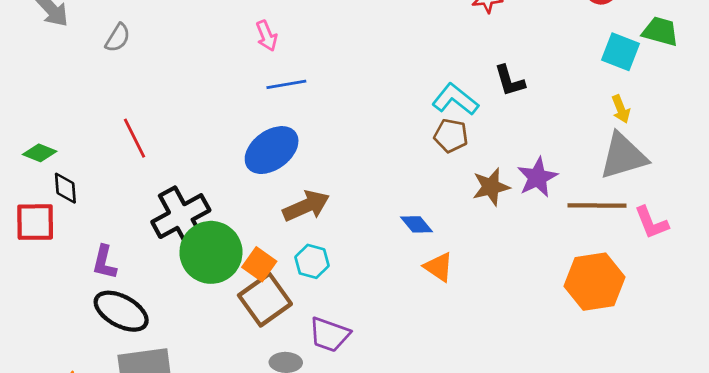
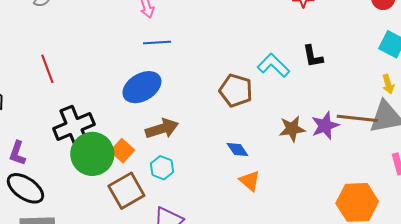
brown pentagon: (451, 136) -> (236, 90), moved, size x1.4
brown line: (597, 206) -> (357, 118), moved
orange square: (259, 264) -> (122, 151), moved

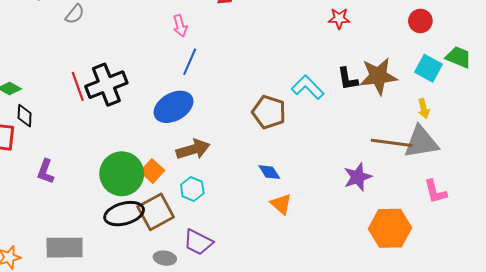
blue line: (157, 42) -> (190, 62), turned -64
black cross: (74, 126) -> (106, 85), moved
purple star: (325, 126) -> (358, 177), moved
brown star: (292, 129) -> (378, 76), moved, size x1.4
black ellipse: (25, 188) -> (124, 214), moved, turned -51

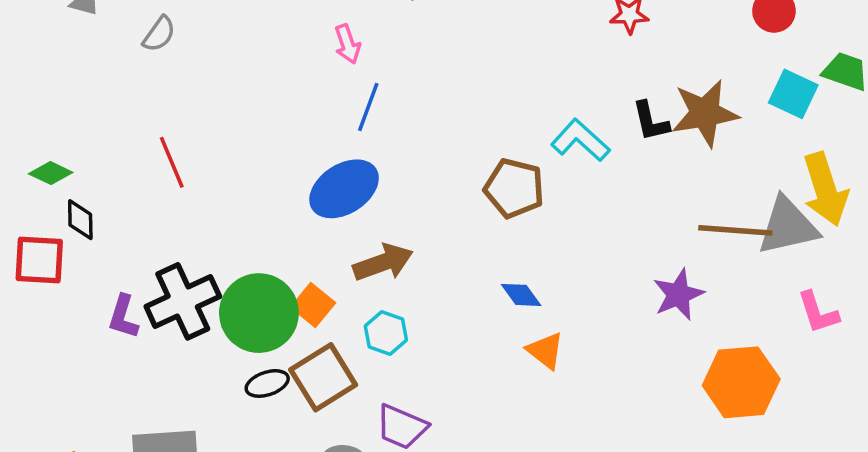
black cross: (106, 85) -> (183, 301), moved
yellow arrow: (424, 109) -> (825, 189), moved, size x2.0
black ellipse: (124, 214) -> (267, 383), size x0.6

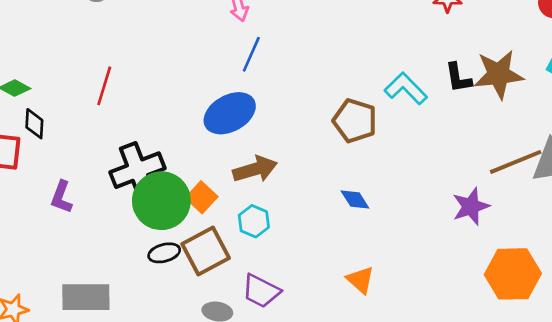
red line: (172, 162) -> (104, 86), turned 36
brown line: (735, 230) -> (516, 162), turned -30
black cross: (183, 301) -> (137, 170), moved
orange triangle: (545, 351) -> (360, 280), moved

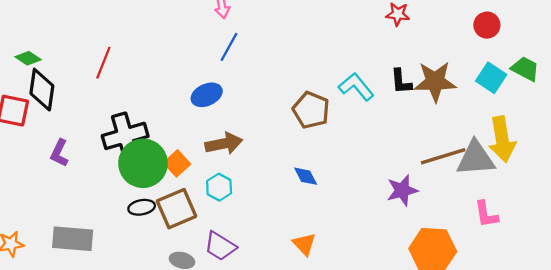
blue ellipse: (230, 113) -> (207, 95), size x0.7
black diamond: (34, 124) -> (42, 90), size x1.6

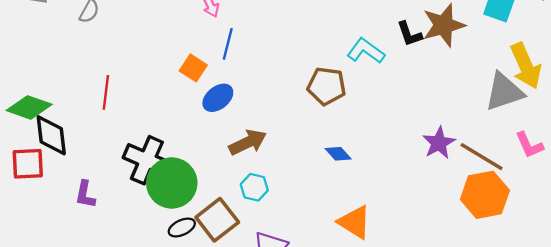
green diamond: (28, 58) -> (29, 107), size x1.6
black cross: (125, 136) -> (147, 160), turned -36
brown line: (443, 156) -> (482, 157), moved, turned 63
orange square: (177, 163) -> (193, 68), moved
orange triangle: (304, 244) -> (355, 222), size x1.4

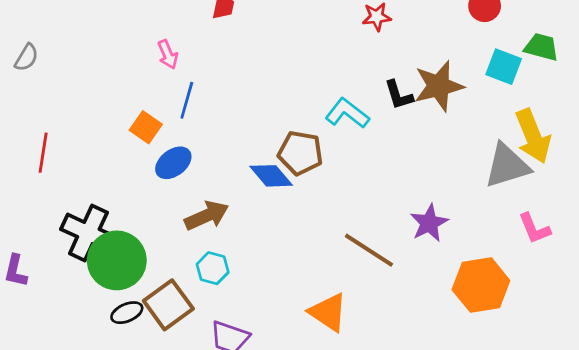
blue diamond: (338, 154) -> (271, 176), moved, size x1.4
brown line: (482, 157) -> (369, 250), moved

